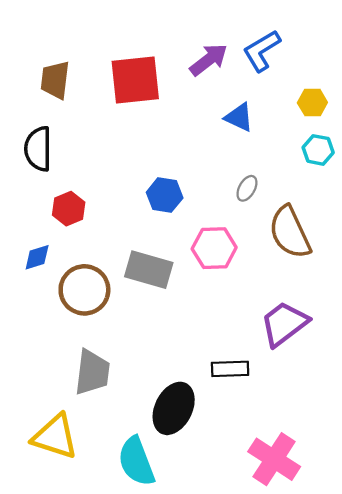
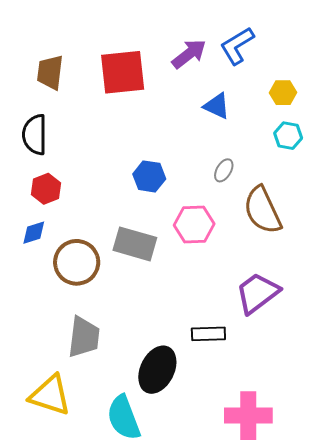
red hexagon: (69, 209) -> (46, 189), moved
pink cross: (274, 459) -> (248, 416), turned -33

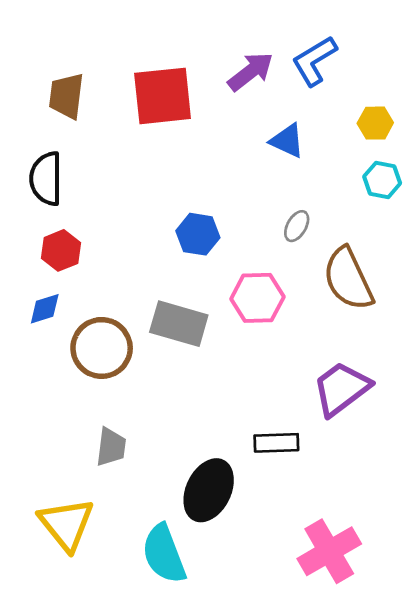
gray trapezoid: (84, 337) -> (111, 447), size x0.7
yellow triangle: (50, 395) -> (66, 524), turned 33
pink cross: (248, 416) -> (329, 551), turned -30

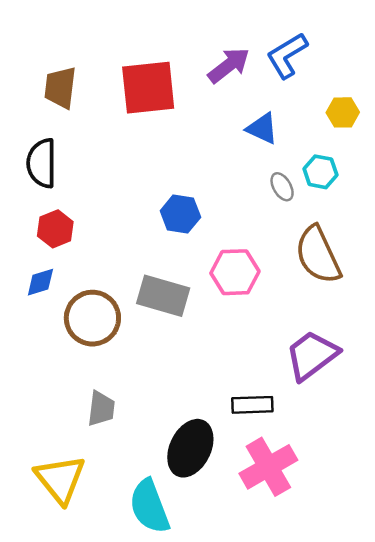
cyan hexagon: (382, 180) -> (320, 172), moved
gray ellipse: (297, 226) -> (282, 187), moved, turned -60
pink cross: (329, 551) -> (268, 467), moved

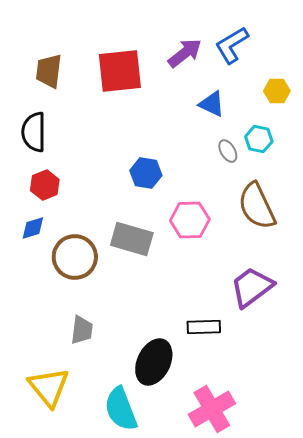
pink cross: (268, 467) -> (212, 409), moved

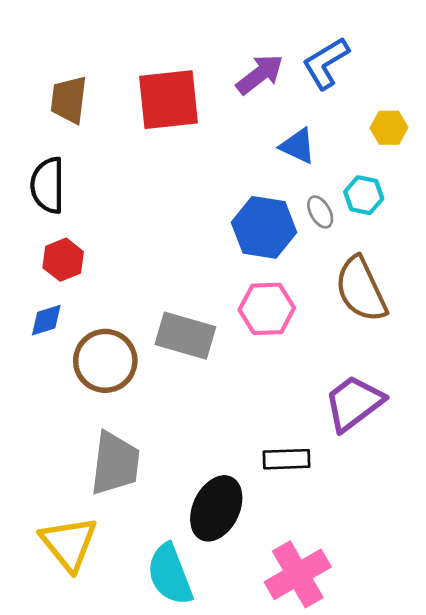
blue hexagon: (146, 173) -> (264, 227), moved, size x1.4
gray trapezoid: (82, 330) -> (115, 463), size x1.6

